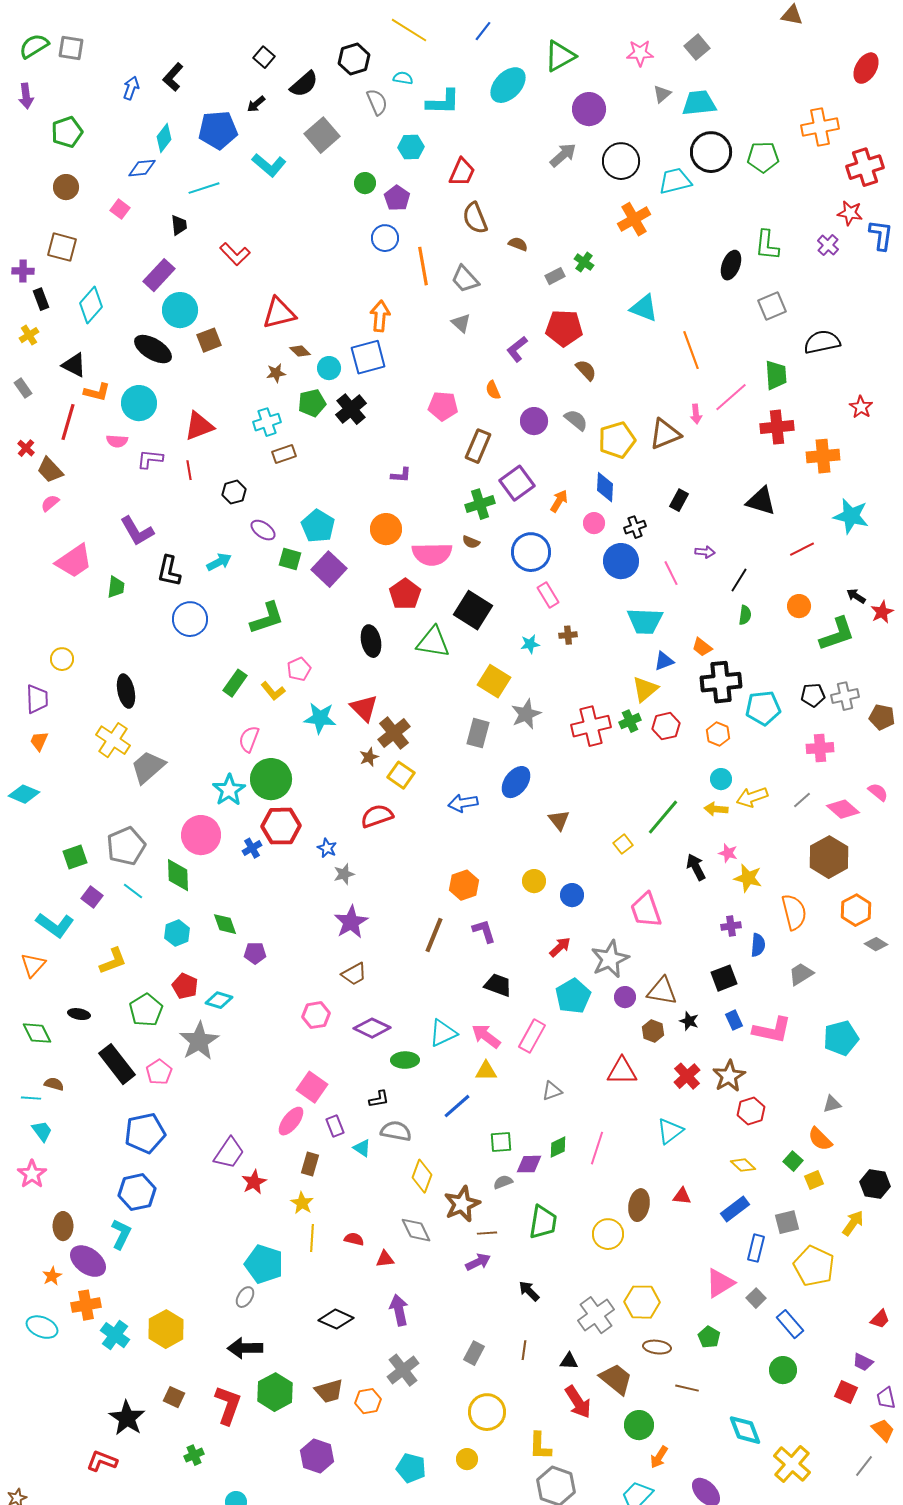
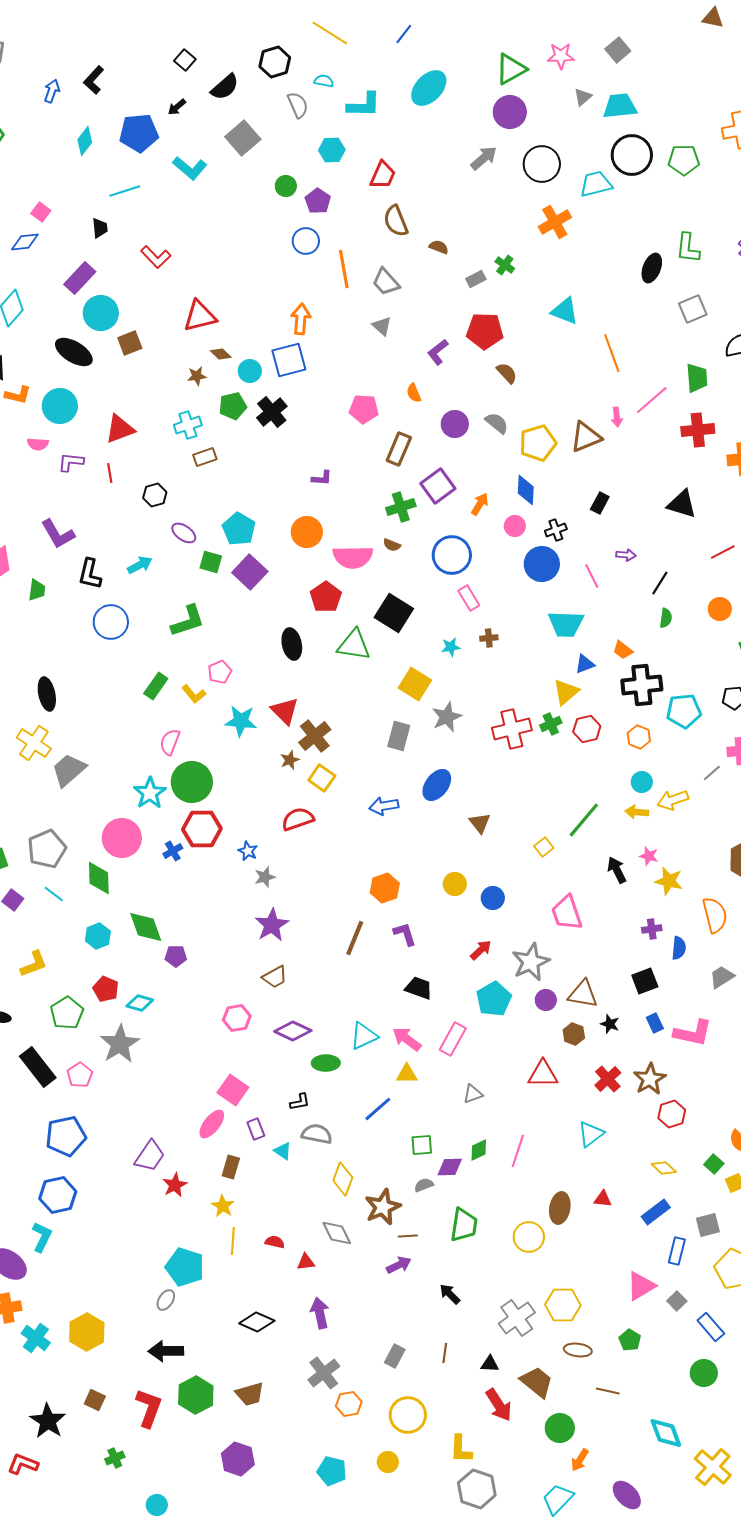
green triangle: (560, 56) -> (511, 69), moved
blue diamond: (142, 168) -> (25, 242), moved
gray line: (802, 800) -> (712, 773), moved
green diamond: (225, 924) -> (146, 927), size x1.4
orange hexagon: (368, 1401) -> (349, 1404), moved

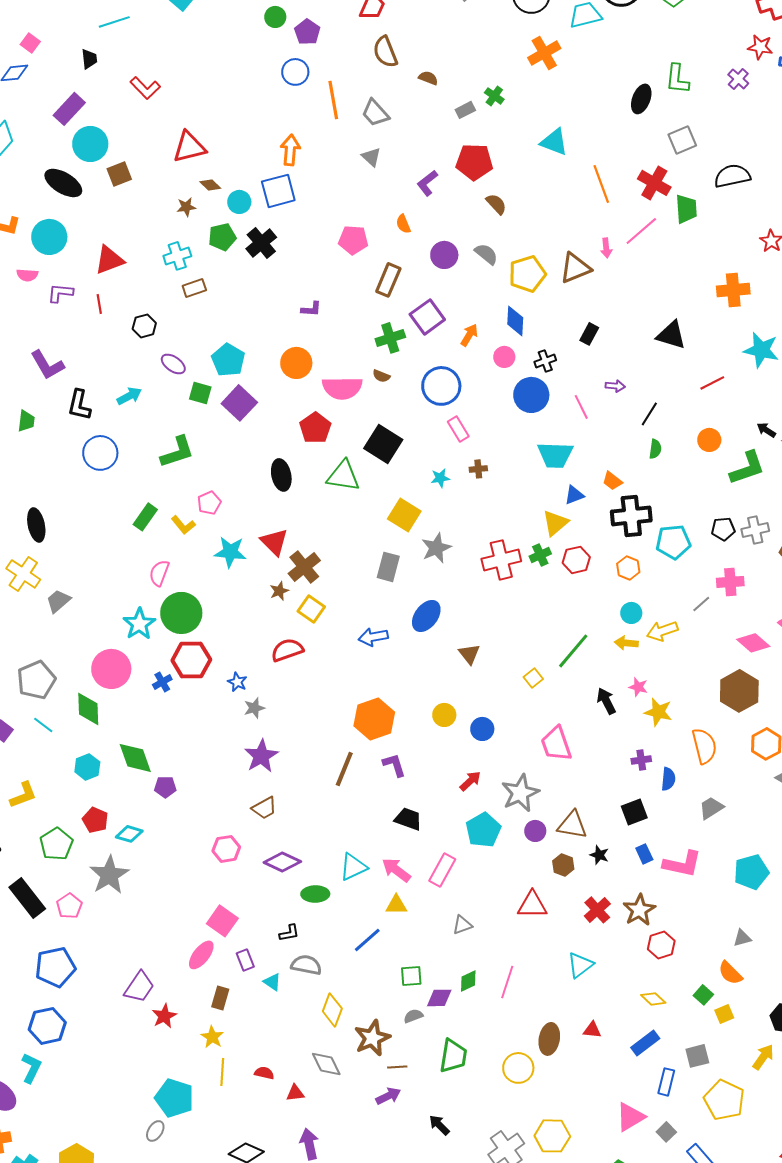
red cross: (698, 430) -> (654, 183), moved, turned 36
gray trapezoid: (69, 770) -> (58, 601), size x0.7
orange hexagon: (385, 888) -> (374, 719), size x1.4

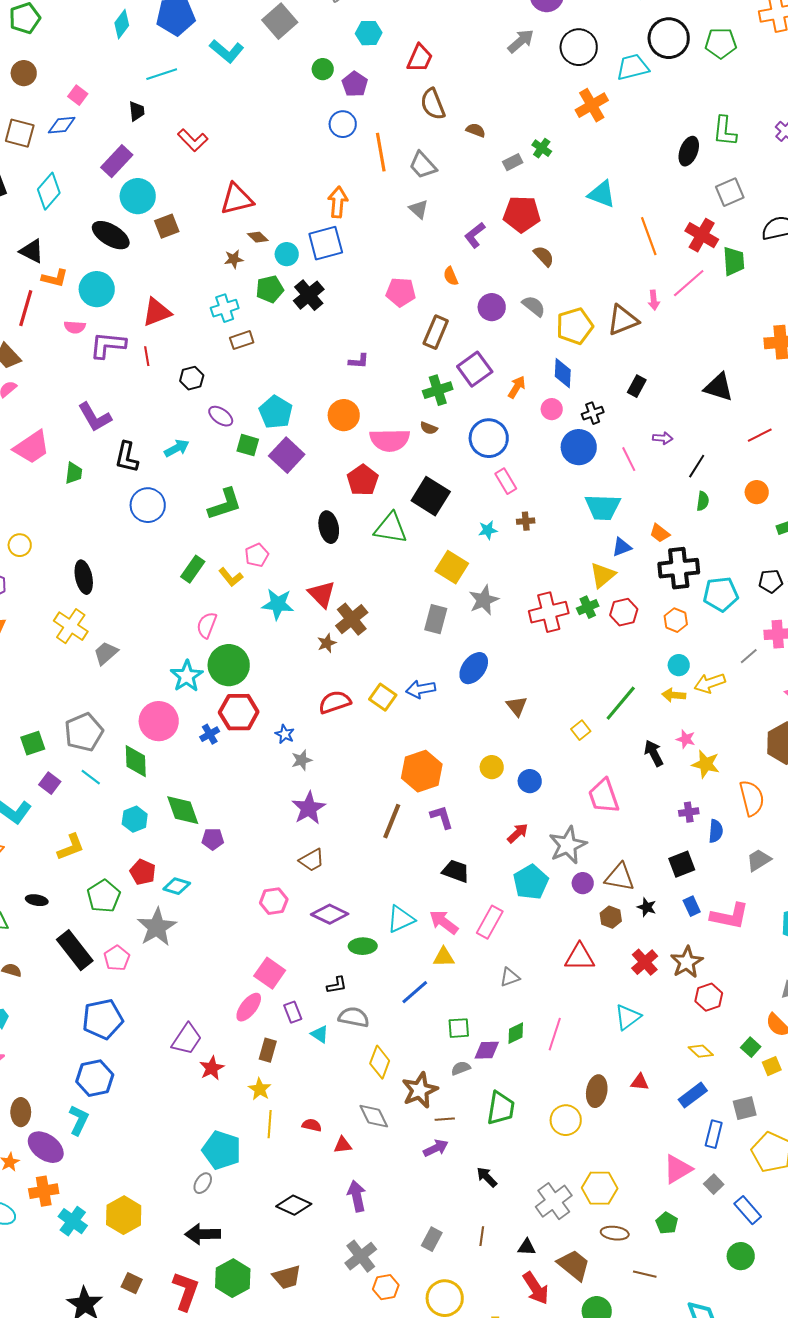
purple L-shape: (60, 293) -> (108, 345), size x1.4
yellow square: (311, 609) -> (383, 697), moved

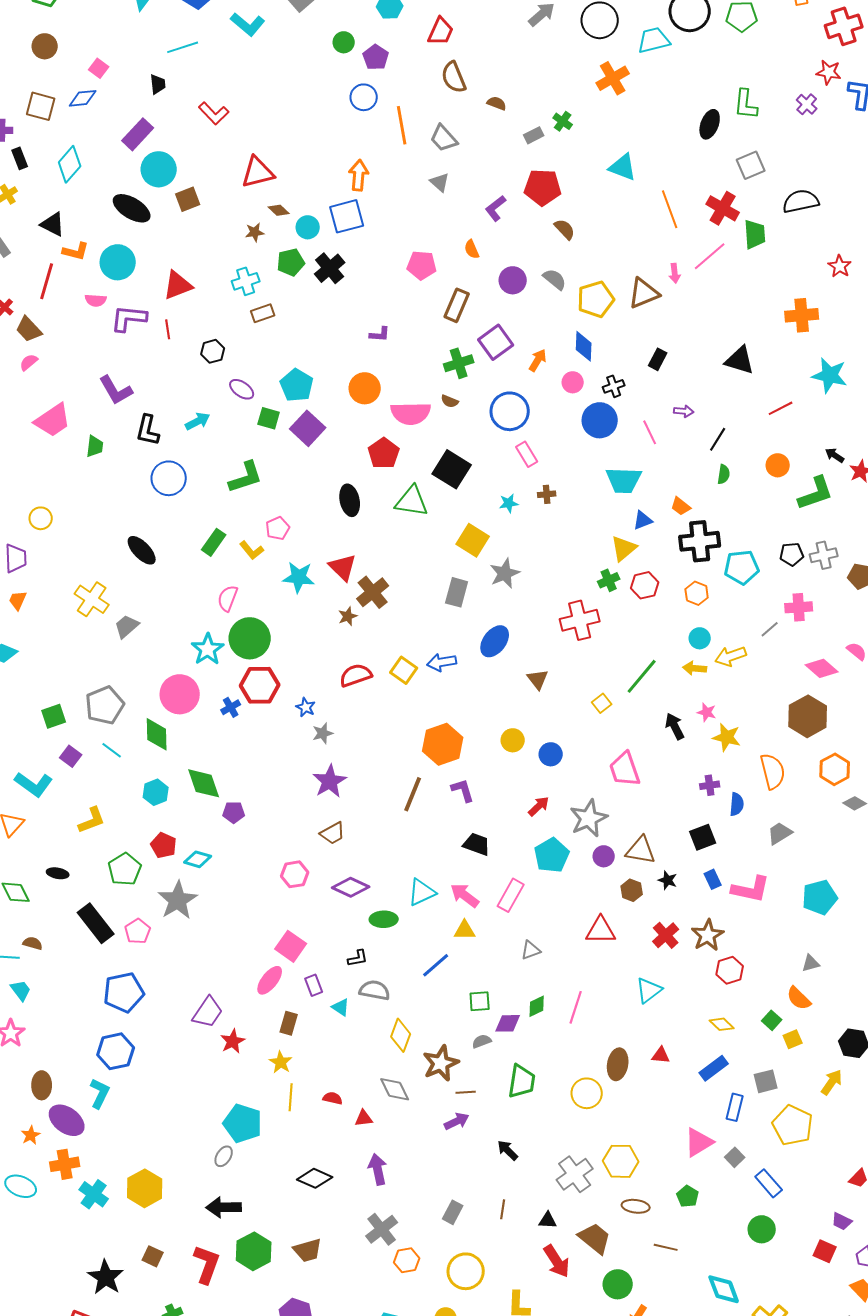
black ellipse: (84, 577) -> (142, 550), moved, turned -32
red cross: (549, 612) -> (580, 620), moved

